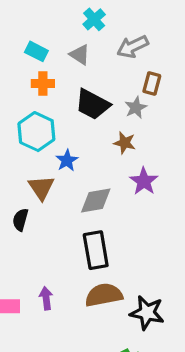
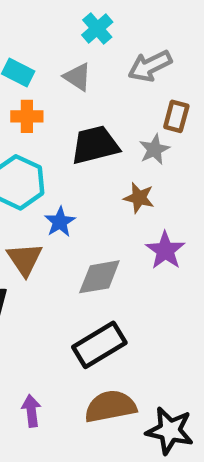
black trapezoid: (93, 104) -> (95, 145), turned 138
black rectangle: (96, 250) -> (99, 345), turned 69

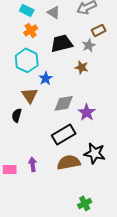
orange cross: (27, 116) -> (31, 30), turned -32
brown rectangle: (176, 116) -> (99, 30), turned 48
purple star: (165, 250) -> (87, 112), moved
black star: (170, 431) -> (95, 153), moved

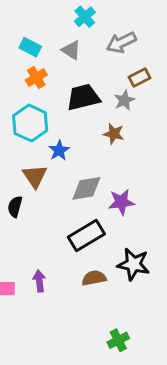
purple star: (87, 112) -> (121, 202), turned 30
brown semicircle: (69, 162) -> (94, 278), size x0.7

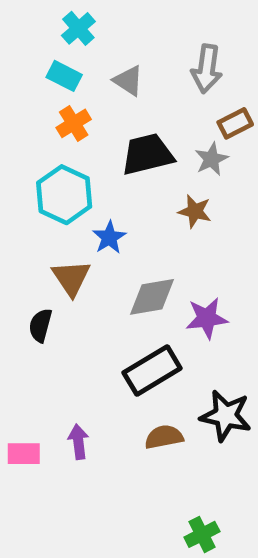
cyan cross: (85, 17) -> (78, 28), moved
gray arrow: (121, 43) -> (207, 69), turned -56

